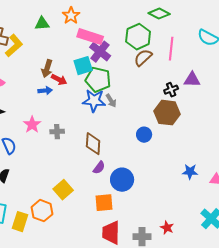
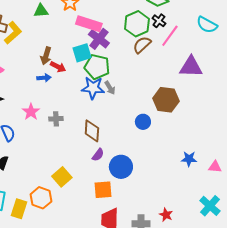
pink line: (171, 49) -> (170, 36), turned 30
purple triangle: (192, 80) -> (191, 67), size x1.4
black cross: (171, 90) -> (159, 21), moved, turned -32

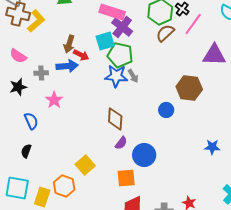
blue arrow: (44, 78) -> (67, 66), size x1.5
gray cross: (56, 119) -> (41, 73), moved

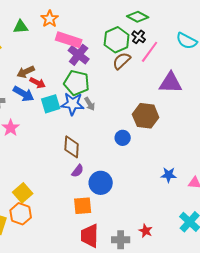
cyan square: (105, 41) -> (51, 104), moved
brown arrow: (69, 44) -> (26, 72), turned 48
blue arrow: (67, 66) -> (24, 94), turned 35
yellow square: (85, 165) -> (23, 193), moved

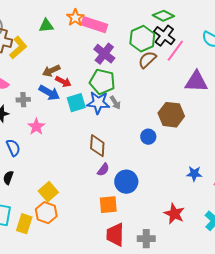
black cross: (139, 37) -> (164, 36), size x1.5
pink rectangle: (69, 40) -> (94, 25), moved
red star: (146, 231) -> (174, 214), moved, size x1.5

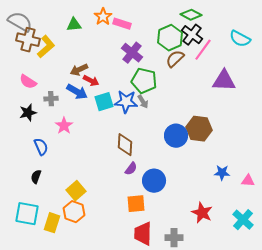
pink rectangle: (94, 25) -> (122, 24), size x0.7
green pentagon: (102, 82) -> (144, 81), moved
brown hexagon: (171, 115) -> (199, 129), moved
blue circle: (148, 137) -> (176, 136), size x1.5

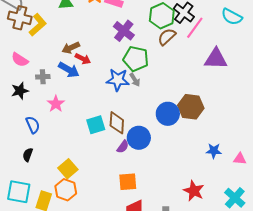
cyan square: (104, 102) -> (96, 125), moved
blue circle: (154, 181) -> (139, 138), moved

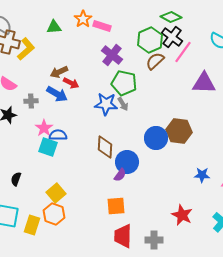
blue semicircle: (33, 125) -> (58, 135), moved, turned -66
cyan square: (96, 125) -> (48, 147), moved, turned 36
purple semicircle: (123, 147) -> (120, 175), moved

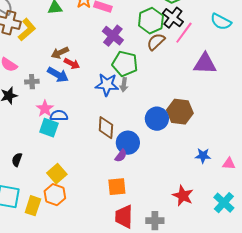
gray arrow: (123, 104) -> (124, 85), turned 40

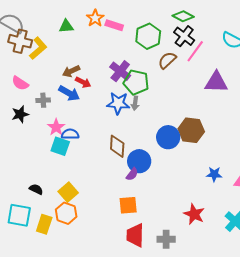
green hexagon: (151, 21) -> (148, 36), moved
purple cross: (113, 36) -> (120, 71), moved
black semicircle: (17, 160) -> (36, 189), moved, turned 96

